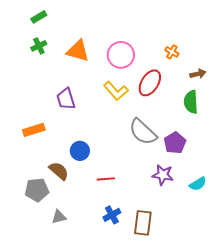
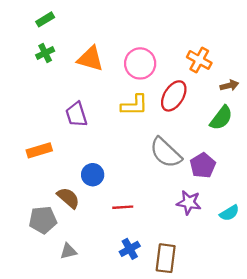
orange cross: (172, 52) -> (199, 60), size x1.5
yellow L-shape: (116, 91) -> (134, 105), turned -50
green semicircle: (191, 102) -> (221, 118), turned -140

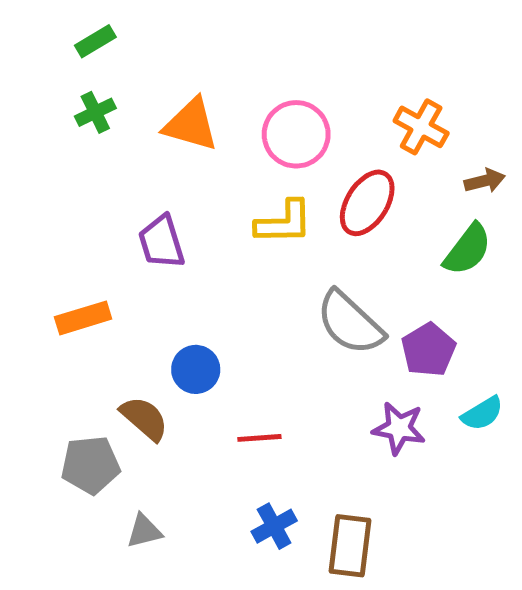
cyan semicircle: (229, 213) -> (482, 413), moved

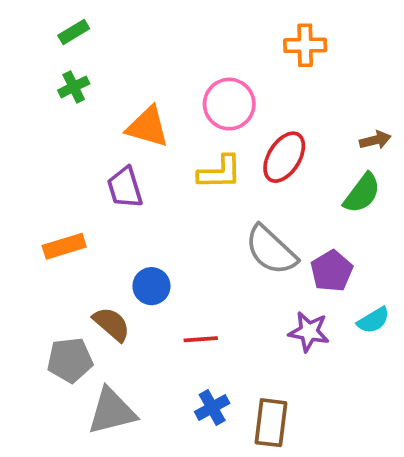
orange triangle: (191, 125) -> (148, 127), moved
orange cross: (421, 127) -> (305, 45), moved, turned -30
gray triangle: (144, 531) -> (112, 411), size x1.8

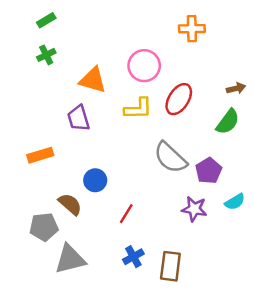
red line: (201, 339) -> (126, 214), turned -54

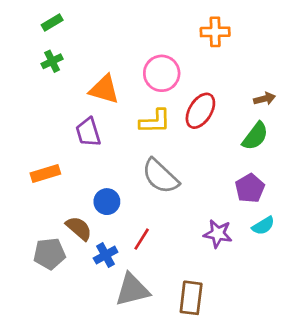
gray semicircle: (170, 158) -> (160, 176), moved
purple pentagon: (209, 171) -> (250, 188), moved
blue cross: (133, 257) -> (106, 255), moved
gray triangle: (70, 259) -> (132, 290), moved

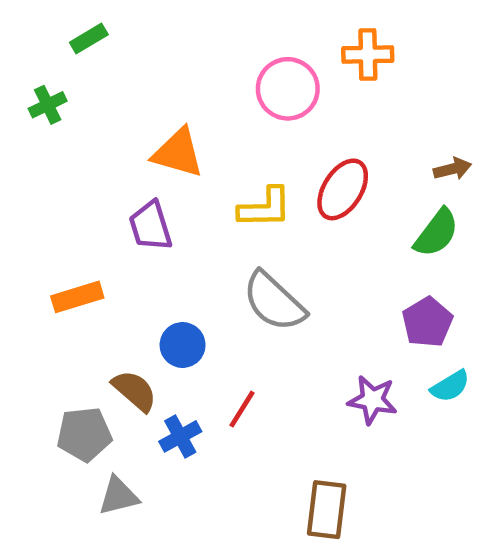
green cross: (52, 61) -> (48, 105), moved
pink circle: (162, 73) -> (288, 89), moved
gray triangle: (132, 290) -> (118, 496), moved, size x0.7

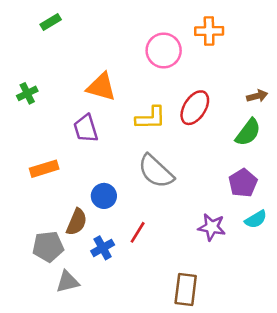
green cross: (48, 105) -> (27, 93), moved
brown semicircle: (135, 391) -> (77, 222), turned 72

